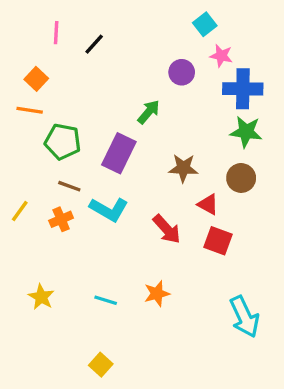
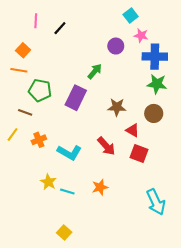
brown line: (69, 186) -> (25, 112), moved
cyan L-shape: (109, 209) -> (69, 152), moved
yellow star: (41, 297) -> (48, 182), moved

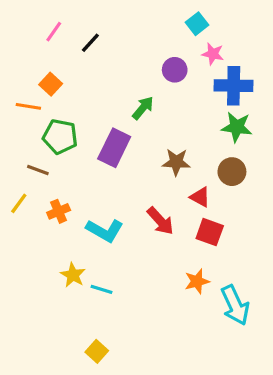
pink line: (36, 21) -> (54, 32), turned 32
orange square: (23, 50) -> (51, 84), moved
orange star: (100, 187) -> (197, 281), moved

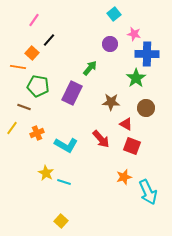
cyan square: (197, 24) -> (114, 14), moved
black line: (90, 43) -> (49, 40), moved
green star: (237, 127) -> (136, 78), moved, turned 30

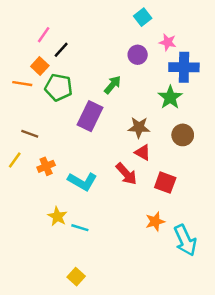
pink line: (34, 20) -> (44, 35), moved
green pentagon: (38, 86) -> (59, 87), moved
red triangle: (126, 124) -> (143, 153), moved

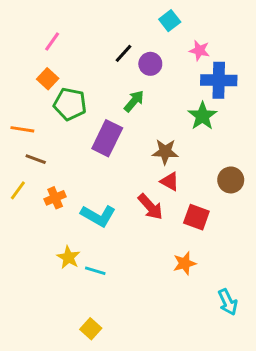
black line: (61, 50) -> (124, 53), moved
purple circle: (138, 55) -> (150, 64), moved
orange line: (22, 84) -> (22, 129), moved
brown circle: (183, 135) -> (231, 180), moved
cyan arrow: (185, 240) -> (228, 302), moved, size x0.7

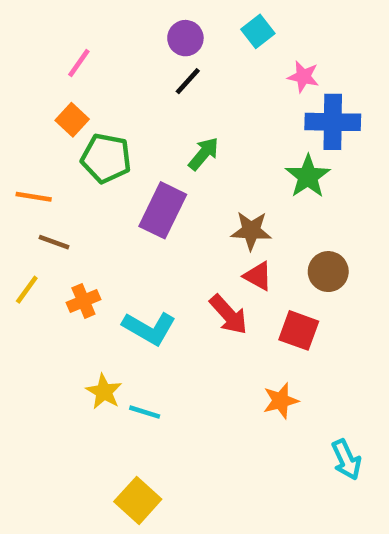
purple circle: (150, 64) -> (185, 38), moved
brown circle: (231, 180) -> (328, 272), moved
yellow square: (91, 329) -> (138, 500), size x1.4

